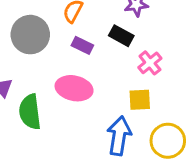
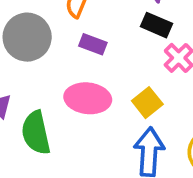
black rectangle: (121, 36) -> (157, 25), moved
yellow square: (140, 100) -> (147, 103), moved, turned -30

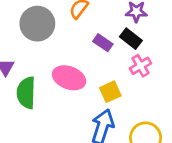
purple rectangle: (93, 44) -> (103, 43), moved

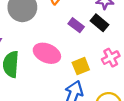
pink cross: (140, 66) -> (111, 58), moved

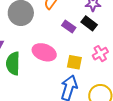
yellow square: (81, 66) -> (74, 62), turned 35

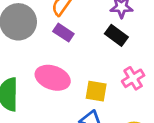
purple rectangle: (69, 27) -> (63, 33), moved

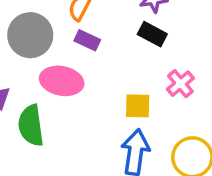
pink ellipse: (53, 78) -> (62, 81), moved

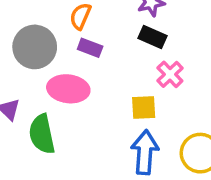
pink cross: (180, 84) -> (170, 74), moved

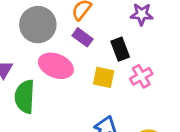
black rectangle: (153, 37) -> (120, 49), moved, turned 30
yellow square: (144, 108) -> (104, 77), moved

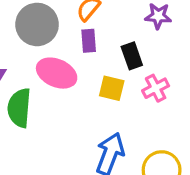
purple rectangle: (83, 37) -> (89, 41), turned 48

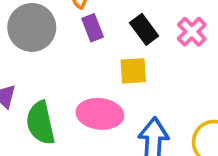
pink ellipse: (57, 73) -> (100, 114), moved
pink cross: (156, 88) -> (192, 32), moved

